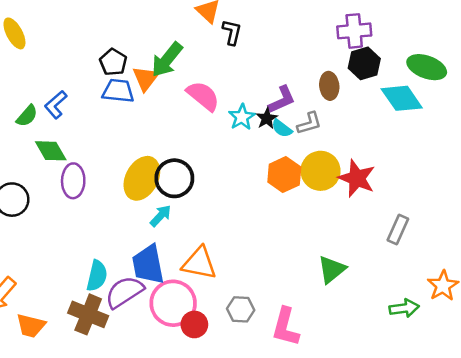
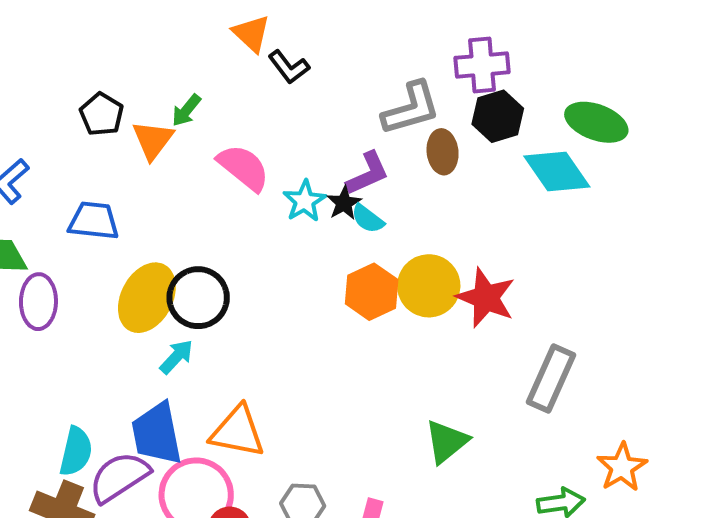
black L-shape: (232, 32) -> (289, 67), turned 130
green arrow: (167, 60) -> (186, 110), size x0.6
blue trapezoid: (118, 91) -> (94, 221), moved
gray L-shape: (309, 123) -> (411, 108), moved, size x1.5
gray rectangle: (398, 230) -> (551, 378), size x1.4

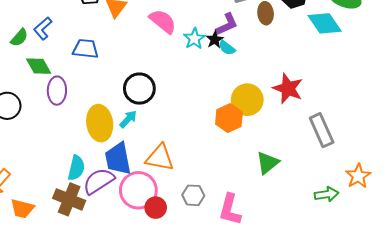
yellow circle: (429, 286) -> (247, 100), moved
orange hexagon: (372, 292) -> (229, 118), moved
yellow ellipse: (147, 298) -> (100, 123), moved, turned -36
gray rectangle: (551, 378) -> (322, 130), turned -48

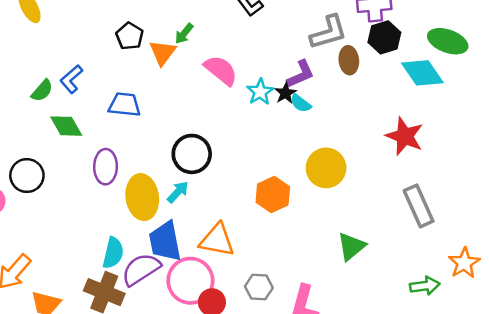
red star: (288, 89) -> (405, 136), moved
purple ellipse: (57, 91) -> (106, 167), moved
orange hexagon: (229, 118) -> (273, 195), moved

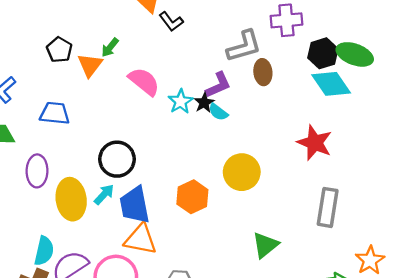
black hexagon: (384, 37) -> (323, 53), moved
gray rectangle: (419, 206) -> (328, 207), turned 33
blue trapezoid: (165, 241) -> (135, 205), moved

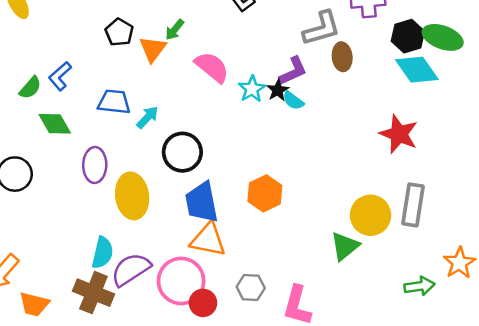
yellow circle: (242, 172) -> (370, 215), moved
cyan arrow: (104, 194) -> (148, 117), moved

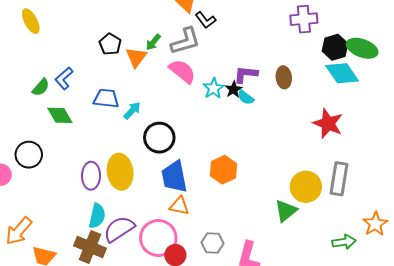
gray L-shape: (322, 28) -> (185, 41), moved
brown ellipse: (342, 57) -> (284, 77), moved
purple L-shape: (293, 71) -> (246, 74), turned -150
purple ellipse: (95, 165) -> (91, 176), moved
orange triangle: (208, 240) -> (179, 206), size x0.7

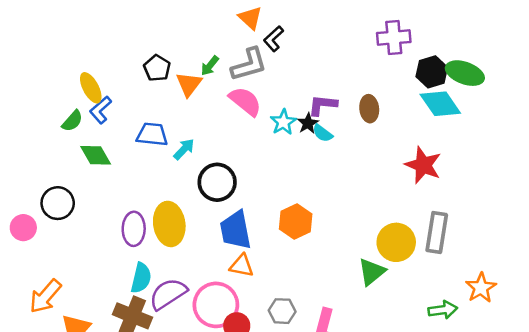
black L-shape: (205, 20) -> (274, 39), turned 85
yellow ellipse: (31, 21) -> (91, 88), moved

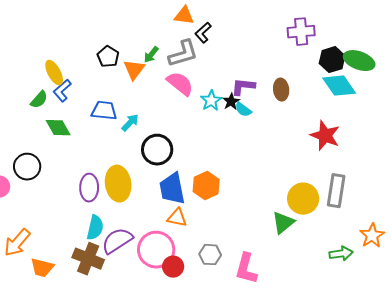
orange triangle: (250, 18) -> (184, 16), turned -35
orange hexagon: (296, 221) -> (206, 186), moved

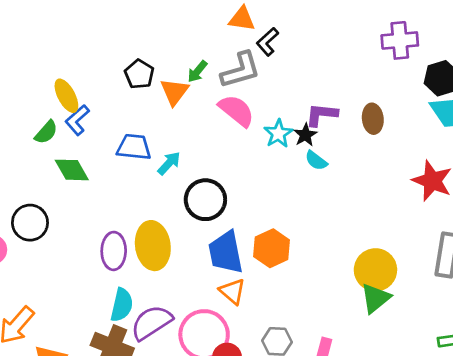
cyan semicircle: (243, 110) -> (316, 161), moved
yellow circle: (303, 199) -> (375, 270), moved
orange triangle: (177, 218) -> (232, 291), turned 30

